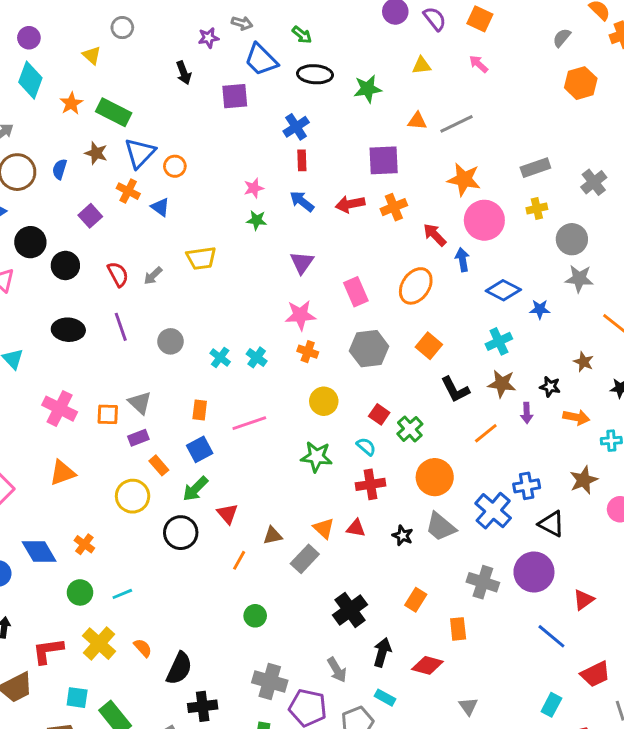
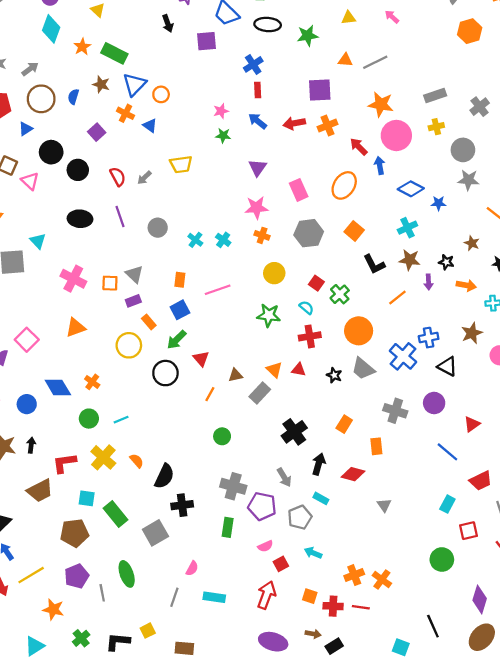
purple circle: (534, 572) -> (434, 403), size x0.7

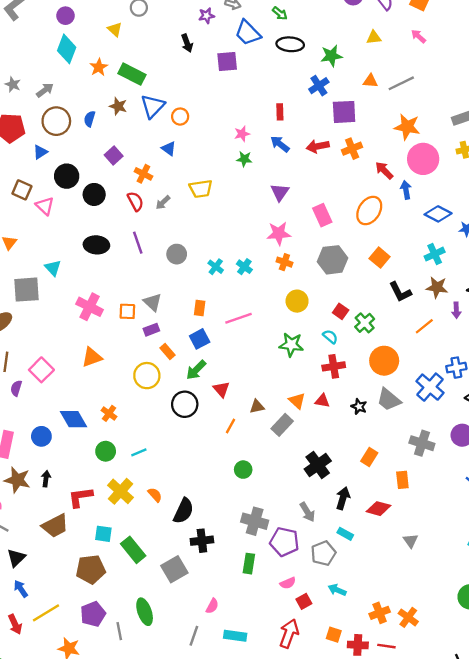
blue cross: (253, 64) -> (319, 86), moved
orange cross: (126, 113) -> (143, 174), moved

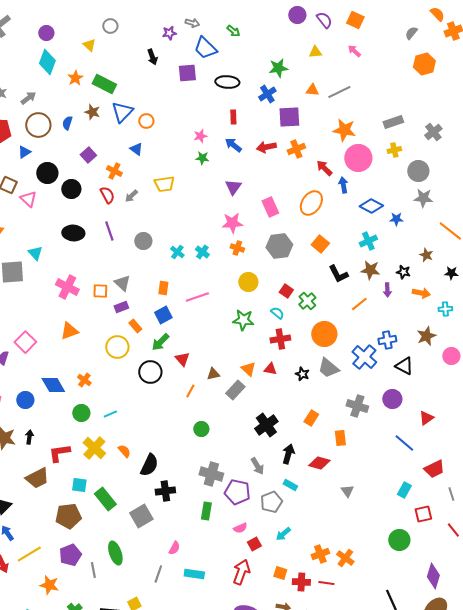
black ellipse: (290, 44) -> (227, 82), moved
cyan arrow: (337, 590) -> (283, 534), turned -63

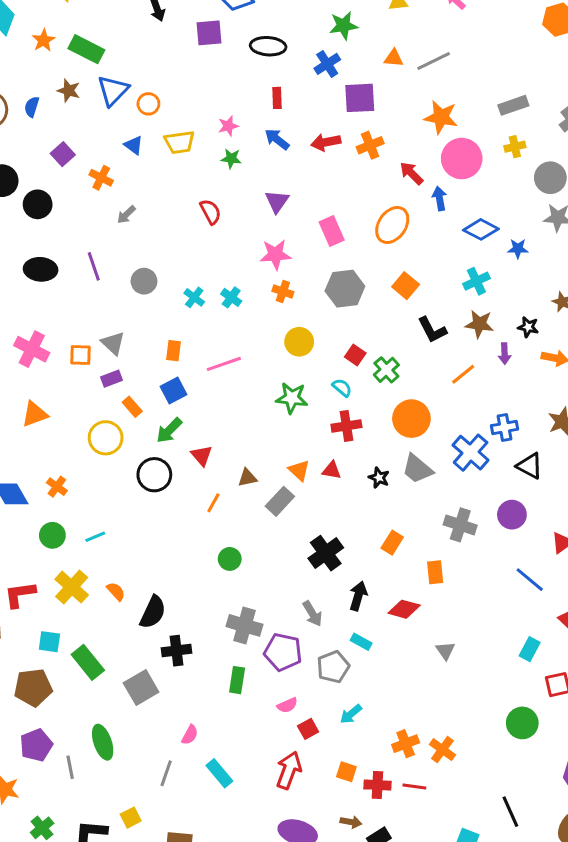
yellow trapezoid: (164, 184) -> (179, 142), moved
red semicircle: (107, 195) -> (210, 212), moved
cyan rectangle: (194, 574) -> (219, 773), turned 42

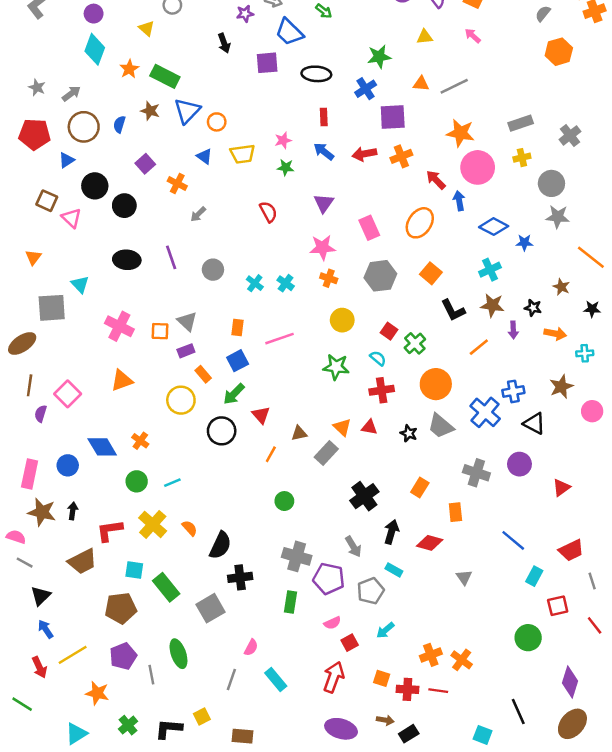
blue line: (530, 580) -> (513, 540), moved

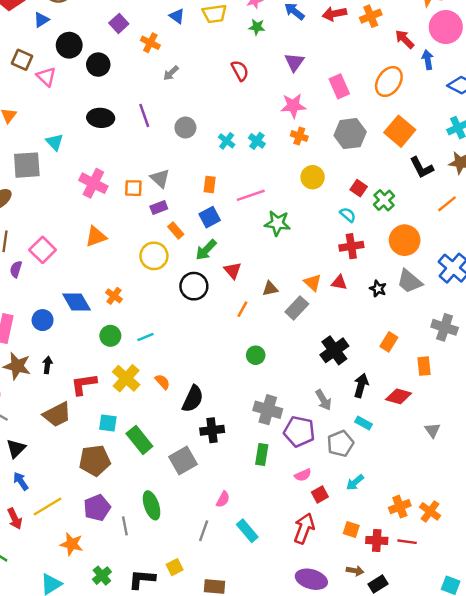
orange square: (431, 273) -> (400, 131), size x1.4
green star: (336, 367) -> (277, 223), moved

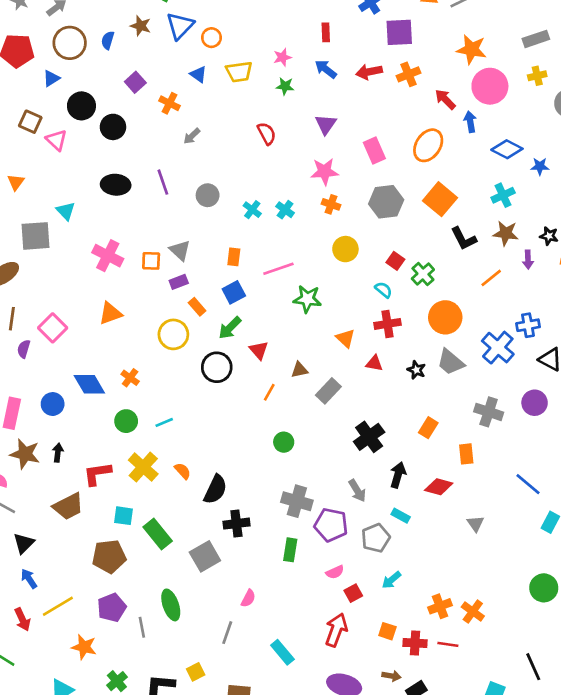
orange triangle: (313, 283) -> (345, 338), moved
cyan rectangle: (247, 531) -> (282, 652), moved

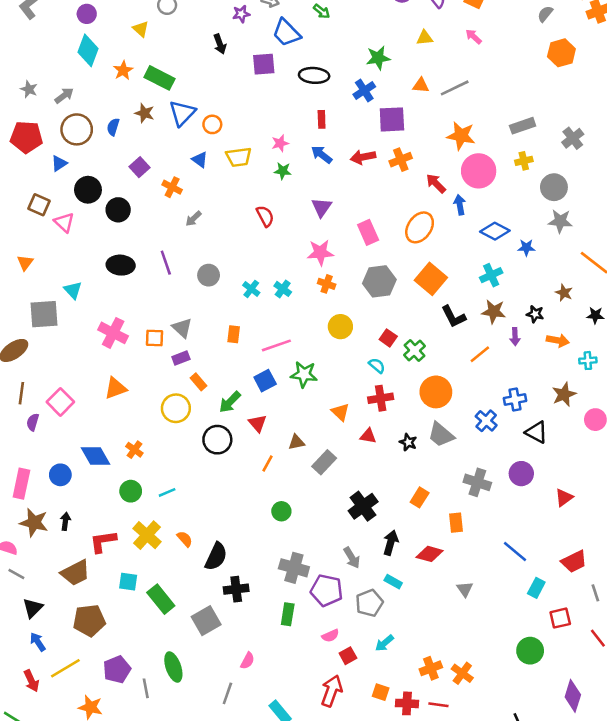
blue square: (234, 292) -> (265, 381), moved
blue cross: (498, 348) -> (486, 421), size x0.7
brown pentagon: (109, 556) -> (89, 621), moved

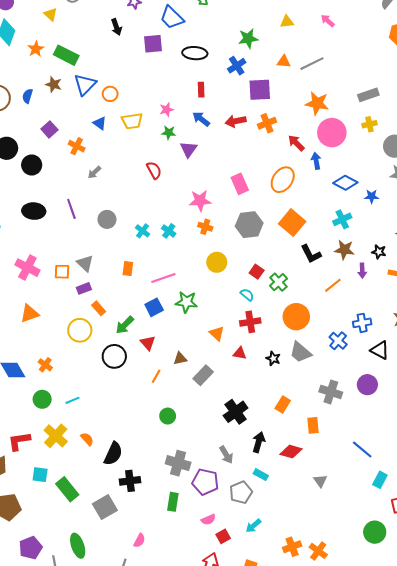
purple triangle: (322, 207) -> (189, 149), moved

